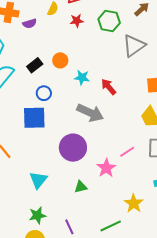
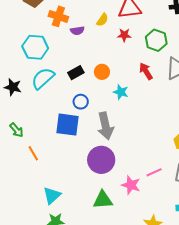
red arrow: (109, 87) -> (146, 71), moved
gray arrow: (90, 113) -> (105, 126), moved, turned 44
pink star: (106, 168) -> (131, 185), turned -30
cyan triangle: (38, 180) -> (52, 195), moved
green triangle: (81, 187) -> (103, 200), size x1.5

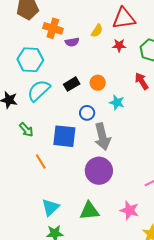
blue circle: (81, 102) -> (87, 113), moved
green arrow: (16, 130) -> (26, 130), moved
orange line: (33, 153) -> (41, 162), moved
pink star: (131, 185) -> (129, 210), moved
green triangle: (103, 200) -> (89, 211), moved

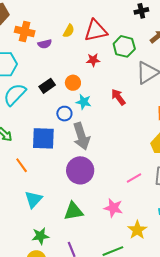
red triangle: (124, 18) -> (96, 31), moved
red star: (119, 45) -> (93, 60), moved
red arrow: (142, 81) -> (118, 97), moved
cyan star: (117, 102) -> (84, 102), moved
cyan triangle: (50, 207) -> (33, 199), moved

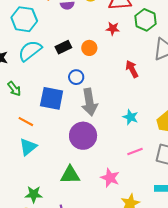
cyan star: (84, 102) -> (130, 117), moved
orange line: (22, 165) -> (26, 122), turned -35
cyan triangle: (33, 199) -> (28, 147), moved

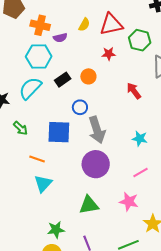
cyan hexagon: (24, 19) -> (39, 56), moved
pink line: (135, 151) -> (141, 173), moved

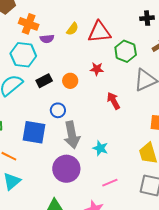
red star: (109, 54) -> (97, 69), moved
cyan star: (140, 138) -> (100, 148), moved

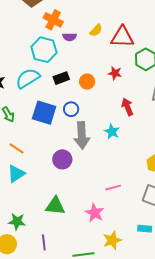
blue square: (34, 132) -> (44, 113), moved
cyan star: (100, 148) -> (112, 132), moved
purple circle: (66, 169) -> (62, 159), moved, size x0.7

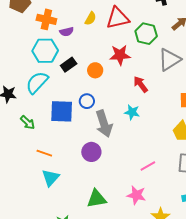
red star: (115, 73) -> (120, 55), size x1.5
black rectangle: (61, 78) -> (69, 65), moved

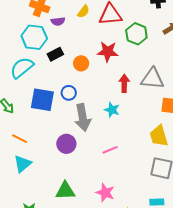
gray triangle: (169, 60) -> (152, 79), moved, turned 30
red arrow: (141, 84) -> (124, 83), turned 30
pink line: (148, 166) -> (110, 150), moved

